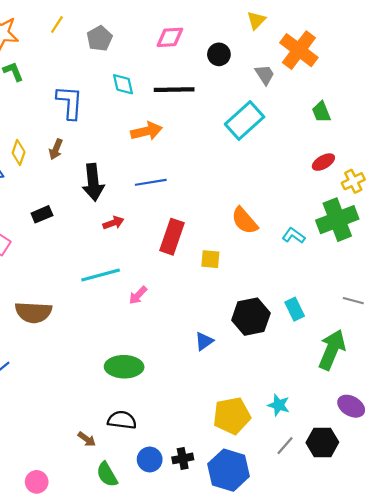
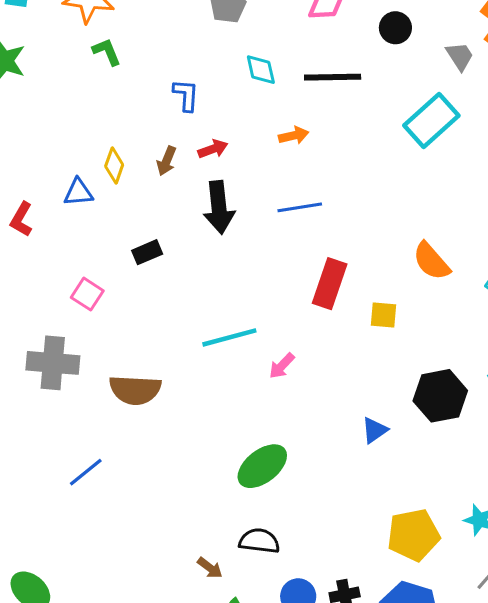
blue L-shape: (70, 102) -> (186, 95), size x0.7
orange arrow: (146, 131) -> (294, 135), size x0.7
red arrow: (113, 223) -> (213, 149), moved
green ellipse: (124, 367) -> (262, 466), turned -39

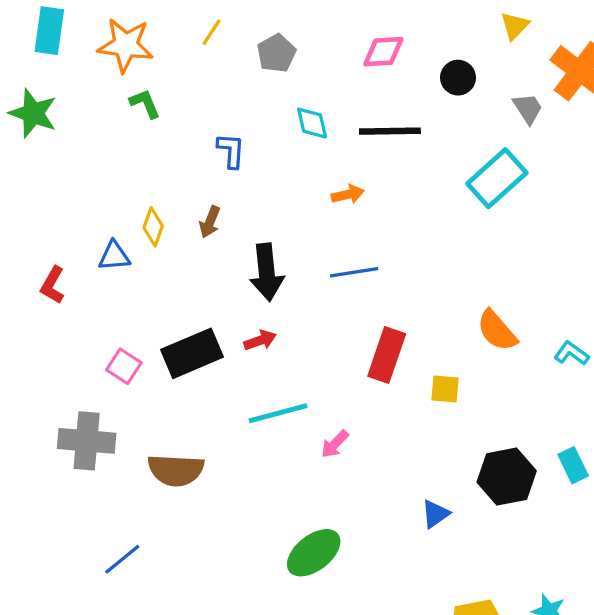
red arrow: (213, 149) -> (260, 340), moved
black rectangle: (147, 252) -> (192, 353), moved, size x1.8

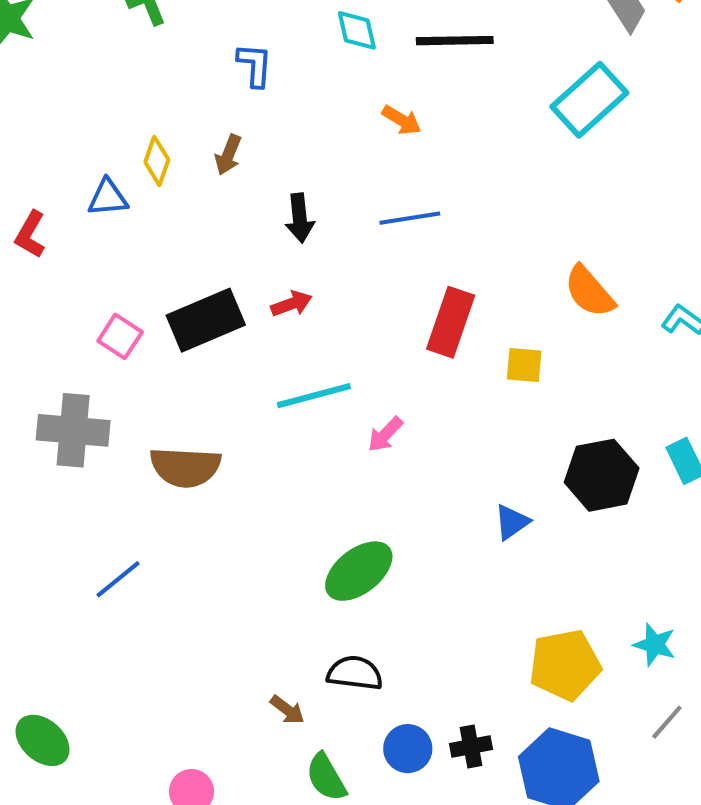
orange arrow: (348, 194) -> (402, 120), turned 44
black arrow: (267, 272) -> (300, 218), size x0.7

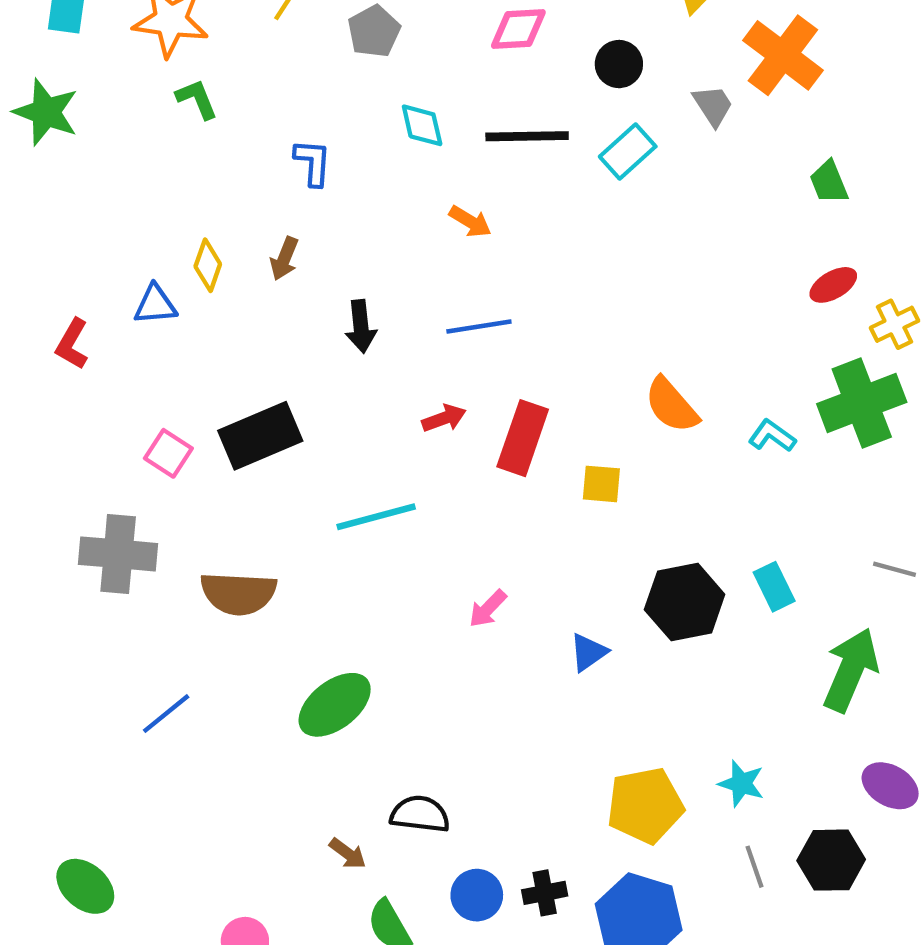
cyan rectangle: (589, 100) -> (628, 152), moved, size x0.7
red arrow: (291, 304) -> (444, 418), moved
pink arrow: (385, 434) -> (488, 609), moved
green ellipse: (359, 571) -> (335, 705), moved
gray line: (667, 722) -> (755, 867), turned -60

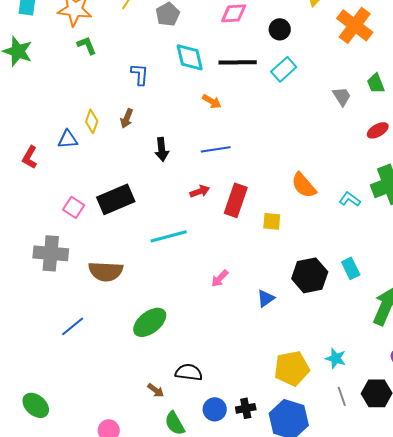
gray trapezoid: (713, 106) -> (342, 96), moved
cyan diamond: (422, 125) -> (190, 57), size x1.4

